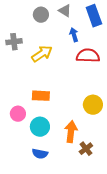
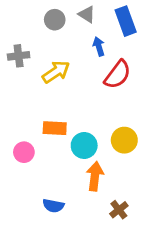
red semicircle: (88, 56) -> (118, 75), turned 125
cyan circle: (40, 127) -> (84, 145), moved
brown cross: (86, 149) -> (119, 210), moved

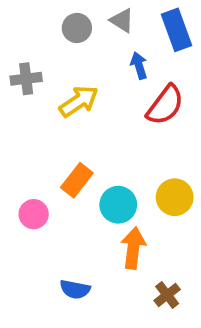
orange rectangle: (55, 128) -> (77, 180), turned -55

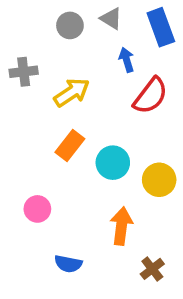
orange rectangle: (77, 180) -> (70, 145), moved
cyan circle: (118, 205) -> (113, 163), moved
pink circle: (34, 214) -> (37, 209), moved

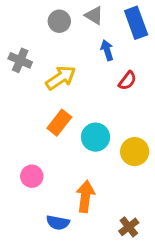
gray cross: (24, 72) -> (20, 60), turned 30
red semicircle: (151, 96) -> (127, 81), size x0.6
orange arrow: (121, 226) -> (85, 196), moved

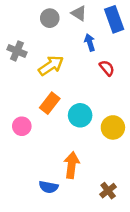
red semicircle: (127, 81) -> (107, 68), turned -77
pink circle: (32, 176) -> (22, 126), moved

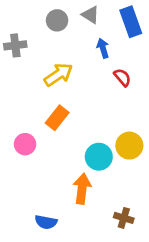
gray cross: (17, 51) -> (15, 45), moved, turned -30
cyan circle: (80, 115) -> (99, 157), moved
blue semicircle: (49, 187) -> (46, 222), moved
brown cross: (108, 191) -> (124, 218), turned -35

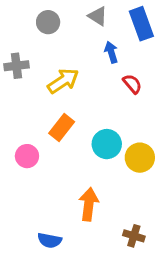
gray circle: (57, 20) -> (48, 22), moved
gray cross: (15, 45) -> (16, 66), moved
cyan circle: (99, 157) -> (107, 144), moved

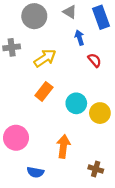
gray circle: (48, 22) -> (34, 16), size x1.5
pink circle: (27, 156) -> (16, 138), moved, size x1.5

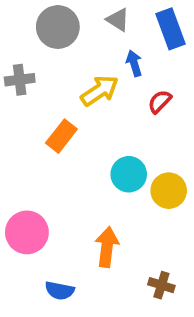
yellow arrow: (45, 58) -> (100, 91), moved
red semicircle: (95, 60) -> (160, 102), turned -96
orange rectangle: (44, 91) -> (61, 136), moved

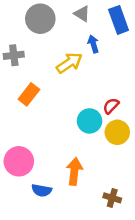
red semicircle: (160, 102) -> (111, 106), moved
orange rectangle: (61, 136) -> (29, 94), moved
blue semicircle: (60, 291) -> (42, 190), moved

